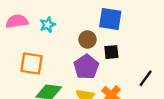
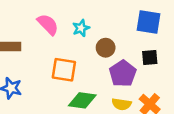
pink semicircle: (17, 21) -> (48, 24), turned 55
brown circle: (87, 40) -> (106, 48), moved

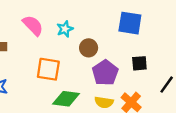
black square: (150, 58) -> (139, 63), moved

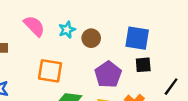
blue square: (130, 23) -> (137, 38), moved
brown circle: (89, 48) -> (91, 38), moved

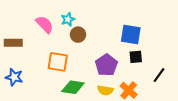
cyan star: (67, 30) -> (68, 19), moved
brown circle: (91, 38) -> (78, 35), moved

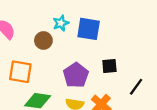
cyan star: (68, 19) -> (61, 23), moved
blue square: (131, 35) -> (89, 29), moved

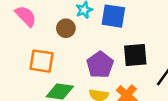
black square: (109, 66) -> (135, 55), size x1.5

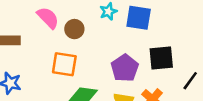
brown circle: (66, 28) -> (74, 29), moved

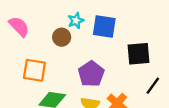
brown circle: (74, 29) -> (62, 37), moved
black square: (161, 58) -> (139, 54), moved

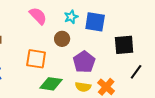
pink semicircle: (19, 27) -> (38, 16), moved
brown circle: (62, 37) -> (62, 39), moved

